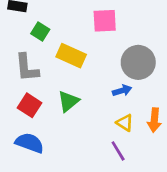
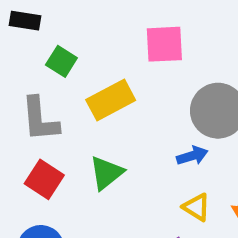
yellow rectangle: (71, 56) -> (111, 100), turned -52

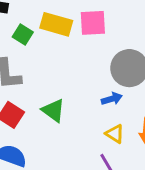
yellow rectangle: (111, 100) -> (56, 24), moved, turned 44
green triangle: (106, 173) -> (53, 110), turned -45

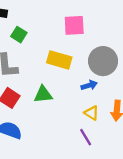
yellow rectangle: (56, 24) -> (59, 60), moved
green triangle: (53, 110) -> (43, 94), turned -42

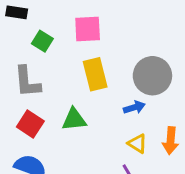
pink square: (74, 25) -> (88, 29), moved
yellow rectangle: (59, 60) -> (95, 74), turned 60

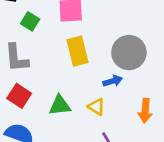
green triangle: (74, 119) -> (60, 105), moved
yellow triangle: (137, 144) -> (96, 107), moved

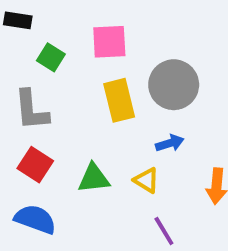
gray circle: (129, 53) -> (174, 85), moved

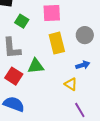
gray circle: (174, 85) -> (85, 35), size x0.7
green triangle: (94, 178) -> (36, 66), moved

